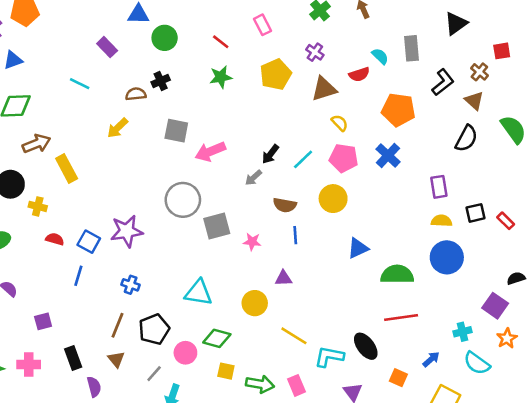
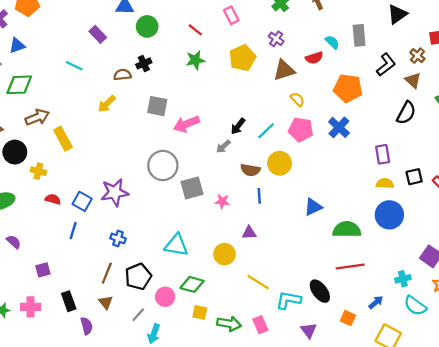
yellow circle: (333, 199) -> (279, 163), moved

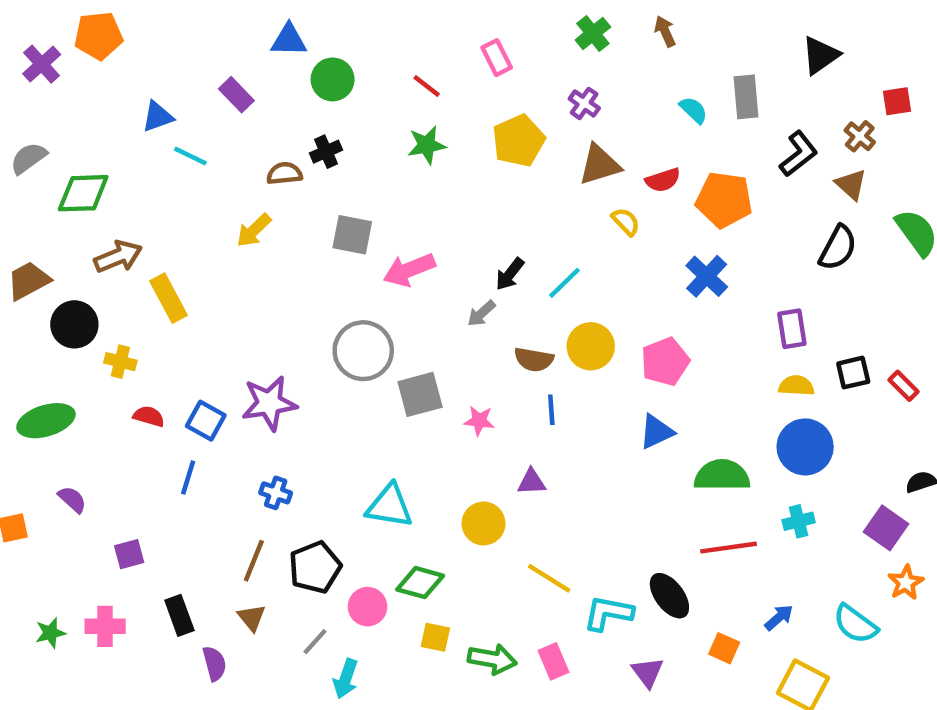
blue triangle: (17, 46) -> (158, 117), moved
red semicircle: (314, 58) -> (663, 180), moved
pink pentagon: (301, 130) -> (665, 362), moved, turned -30
cyan cross: (403, 279) -> (799, 521), moved

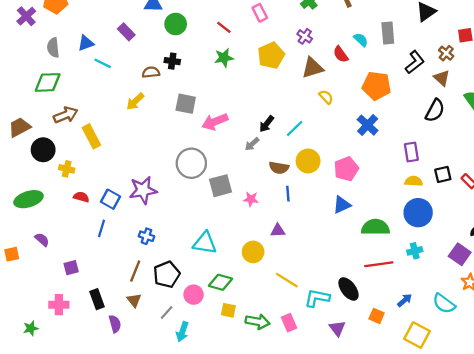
black cross: (326, 152) -> (172, 61), turned 32
gray semicircle: (28, 158) -> (53, 48), moved, turned -60
red semicircle: (663, 180) -> (341, 54), moved, turned 72
green star: (50, 633) -> (31, 328), moved

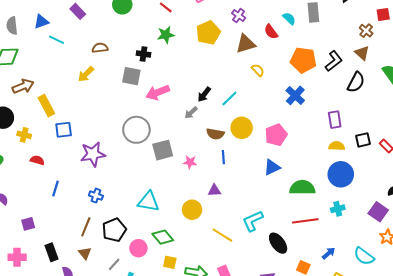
black cross: (172, 61) -> (143, 54), moved
black L-shape: (415, 62) -> (334, 61), moved
blue square: (110, 199) -> (64, 130), moved, turned -36
green diamond: (221, 282) -> (163, 237), turned 35
cyan L-shape: (317, 298) -> (253, 221), moved, turned -35

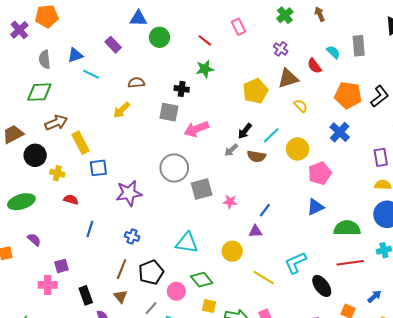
yellow pentagon: (208, 33) -> (255, 91), moved
yellow circle: (242, 128) -> (298, 149), moved
brown semicircle: (215, 134) -> (256, 156), moved
blue line: (223, 157) -> (265, 210), moved, turned 40
pink cross: (17, 257) -> (48, 285), moved

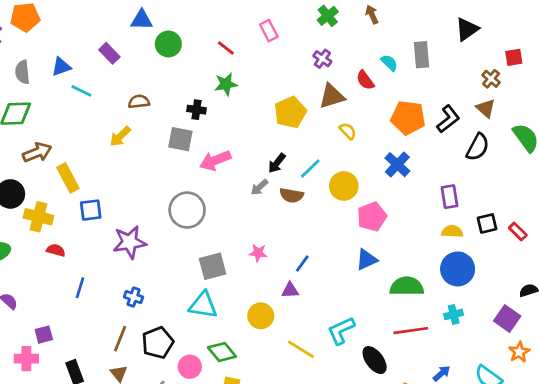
yellow cross: (57, 173) -> (38, 217), size x1.5
gray square: (202, 189) -> (213, 266), moved

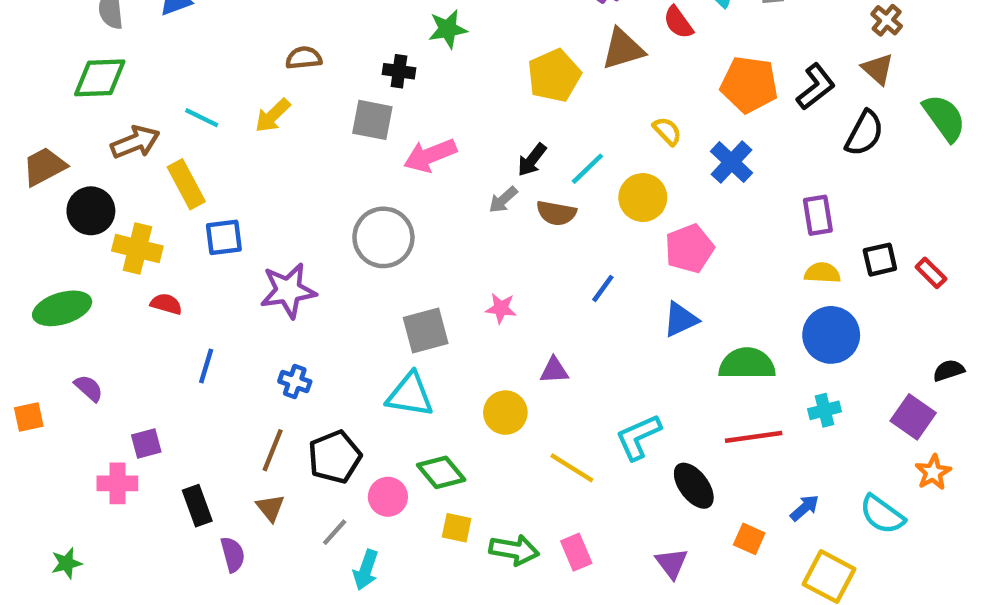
cyan line: (81, 91) -> (202, 118), moved
yellow semicircle: (348, 131) -> (667, 131), moved
blue line: (302, 264) -> (603, 288), moved

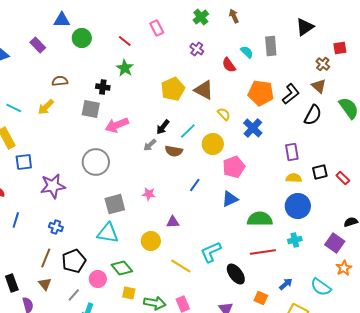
green star: (448, 29) -> (125, 68), turned -30
brown triangle: (623, 49) -> (204, 90), moved, turned 45

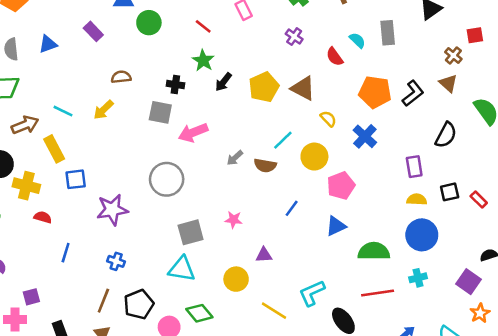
black semicircle: (313, 115) -> (446, 135), moved
black arrow: (163, 127) -> (223, 82), moved

